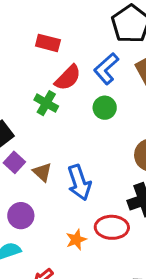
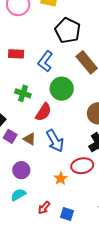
blue L-shape: (106, 69) -> (45, 61), moved
red semicircle: (68, 78) -> (43, 112), moved
green circle: (105, 108) -> (62, 89), size x1.5

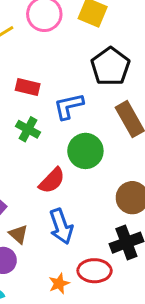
blue L-shape: (45, 61) -> (69, 106), turned 30
green cross: (23, 93) -> (28, 129), moved
brown triangle: (30, 139) -> (18, 234), moved

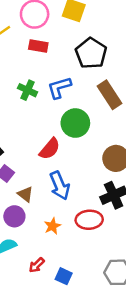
red rectangle: (28, 87) -> (38, 46), moved
green cross: (28, 129) -> (27, 90), moved
orange star: (59, 284) -> (52, 226), moved

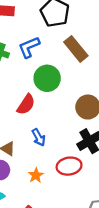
blue arrow: (60, 186) -> (39, 137), size x0.7

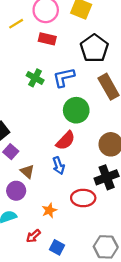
red semicircle: (26, 104) -> (66, 141), moved
orange star: (36, 175) -> (49, 210), moved

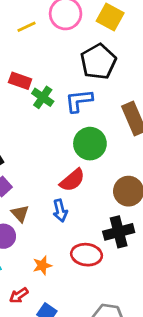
red rectangle: (47, 39) -> (20, 81), moved
black pentagon: (94, 48) -> (98, 62), moved

